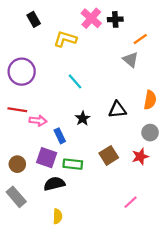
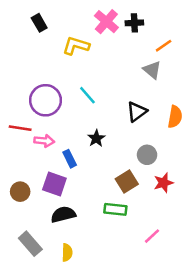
purple circle: (22, 72) -> (46, 100), moved
black triangle: (117, 110) -> (137, 112), moved, turned -30
gray circle: (150, 133) -> (147, 155), moved
green rectangle: (73, 164) -> (115, 209), moved
gray rectangle: (16, 197) -> (30, 244), moved

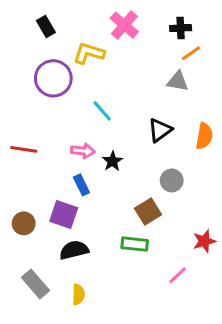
black cross: (134, 23) -> (181, 28), moved
gray triangle: (152, 70) -> (178, 81), turned -30
purple circle: (46, 100) -> (53, 78), moved
pink arrow: (44, 141) -> (83, 151), moved
red star: (164, 183) -> (204, 241), moved

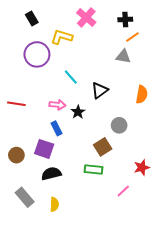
black triangle: (160, 130) -> (100, 90), moved

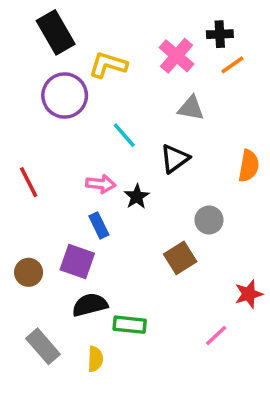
pink cross: (86, 17) -> (177, 56), moved
black rectangle: (32, 18) -> (56, 32), size x1.6
gray triangle: (123, 56) -> (191, 108), moved
red line: (16, 104) -> (29, 182), turned 54
green rectangle: (93, 169) -> (130, 325), moved

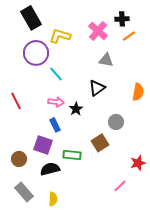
cyan line: (124, 135) -> (56, 74), moved
brown circle: (29, 272) -> (19, 159), moved
green rectangle: (130, 325) -> (72, 155), moved

